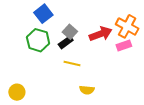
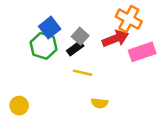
blue square: (43, 14) -> (50, 28), moved
orange cross: (127, 26) -> (129, 19), moved
pink rectangle: (124, 45) -> (142, 52), size x1.5

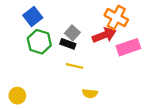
blue square: (50, 28) -> (33, 16), moved
black rectangle: (75, 48) -> (68, 44), turned 56

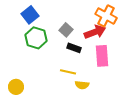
black rectangle: (68, 44) -> (74, 48), moved
pink rectangle: (128, 47) -> (102, 56), moved, turned -75
yellow line: (74, 66) -> (68, 72), moved

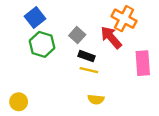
red arrow: (95, 32) -> (111, 37), turned -110
pink rectangle: (102, 56) -> (143, 63), moved
yellow line: (68, 72) -> (89, 70), moved

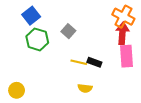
orange cross: (124, 19) -> (123, 17), moved
red arrow: (111, 37) -> (122, 33), moved, turned 45
black rectangle: (87, 56) -> (94, 62), moved

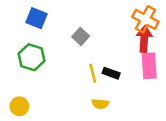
blue square: (31, 16) -> (36, 18), turned -30
green hexagon: (37, 39) -> (32, 57), moved
yellow line: (79, 62) -> (93, 73), turned 63

